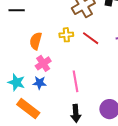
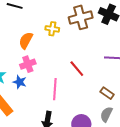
yellow cross: (66, 35) -> (52, 29), moved
red line: (91, 38) -> (77, 69), moved

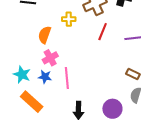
red line: (77, 69) -> (103, 32), moved, turned 72
pink line: (55, 89) -> (67, 78), moved

